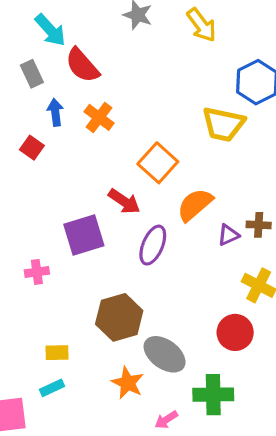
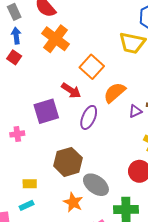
blue arrow: (55, 112) -> (16, 36), moved
orange cross: (99, 117) -> (56, 39), size x1.5

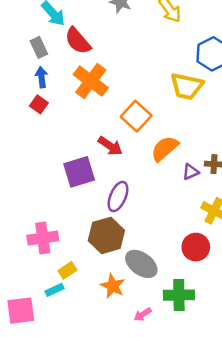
purple ellipse: (89, 117) -> (118, 196), moved
pink cross: (17, 134) -> (43, 238), moved, size x1.6
yellow rectangle: (30, 184) -> (67, 270), moved, turned -32

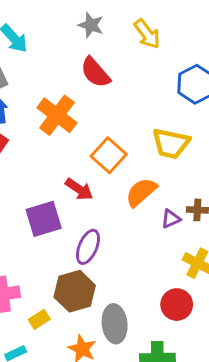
red semicircle: (78, 41) -> (95, 72), moved
yellow trapezoid: (187, 86) -> (171, 143), moved
gray ellipse: (141, 264) -> (115, 324), turned 48
yellow rectangle: (67, 270) -> (39, 319), moved

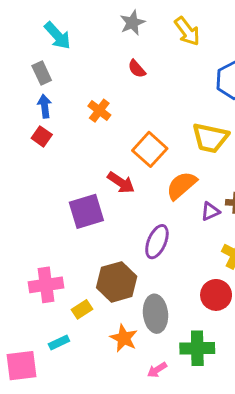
gray star: (91, 25) -> (132, 23), turned 30
red semicircle: (95, 72) -> (137, 69), size x0.6
orange cross: (57, 115) -> (99, 111), size x0.6
purple ellipse: (88, 247) -> (157, 242), moved

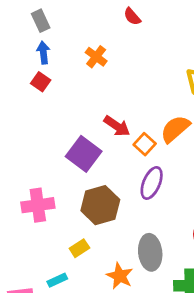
orange square: (150, 149) -> (145, 144), moved, size x0.7
purple square: (86, 211) -> (84, 154), turned -36
brown hexagon: (117, 282) -> (100, 205), moved
pink cross: (46, 285) -> (38, 205), moved

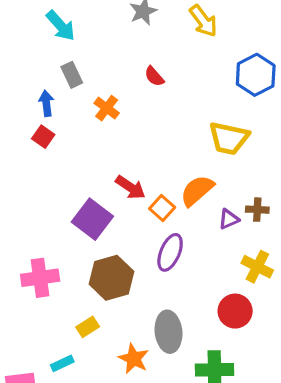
red semicircle: (132, 17) -> (154, 76), moved
gray rectangle: (41, 21) -> (72, 75), moved

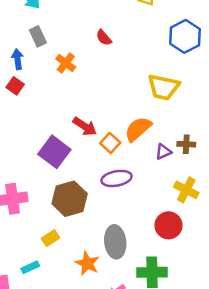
purple ellipse: (170, 252) -> (116, 178), turned 56

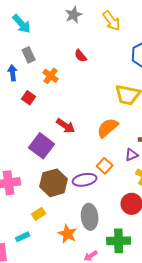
red square: (15, 86) -> (29, 98), moved
orange square: (110, 143) -> (105, 166), moved
purple triangle: (163, 152) -> (132, 155), moved
purple ellipse: (116, 178) -> (85, 180), moved

